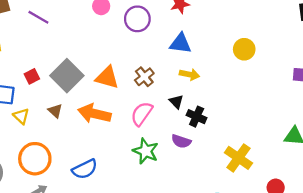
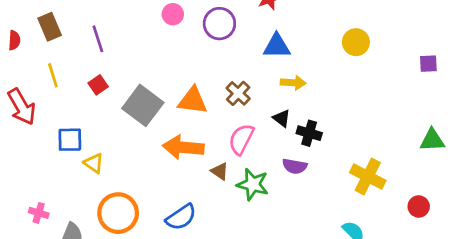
purple line: (38, 17) -> (98, 39), turned 50
red square: (32, 76) -> (98, 85), moved
brown triangle: (55, 111) -> (220, 171), moved

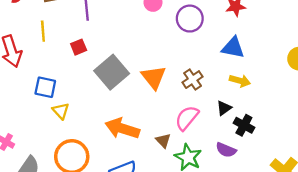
orange triangle: (193, 101) -> (154, 77), turned 32
black triangle: (282, 118) -> (224, 108), turned 35
orange arrow: (183, 147) -> (122, 128), moved

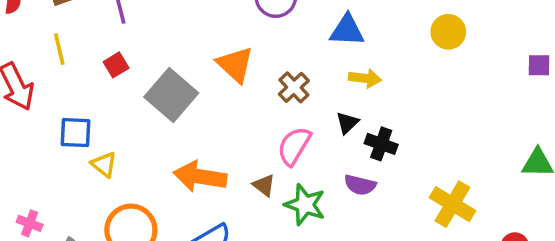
orange triangle: (154, 77) -> (235, 64), moved

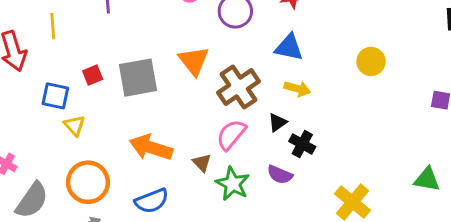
red square: (116, 65) -> (93, 75), moved
brown cross: (294, 87) -> (239, 87), size x1.6
gray square: (171, 95) -> (138, 78), turned 30

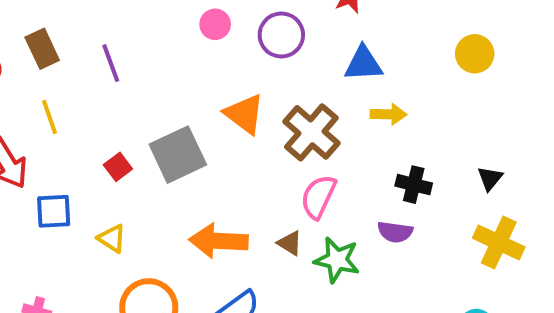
blue square: (55, 96) -> (54, 211), moved
black triangle: (277, 123) -> (490, 178), moved

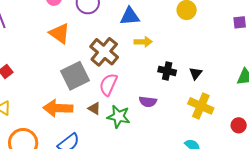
orange triangle: (244, 114) -> (59, 33), moved
gray square: (178, 155) -> (75, 76), moved
black cross: (414, 185) -> (167, 71), moved

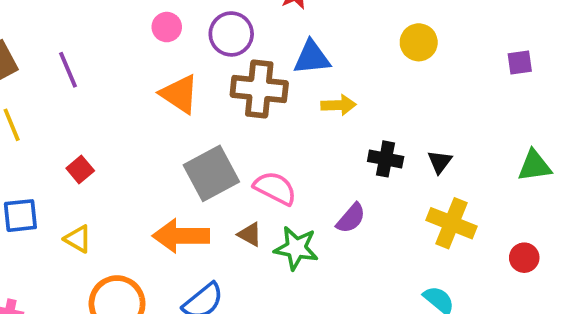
brown cross: (104, 52) -> (259, 89), moved, turned -32
pink semicircle: (108, 85) -> (275, 188), turned 95
purple semicircle: (148, 102) -> (351, 218), turned -54

